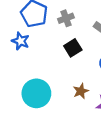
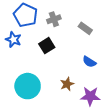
black square: (73, 48) -> (47, 46), moved

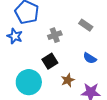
gray cross: (54, 19) -> (55, 35), moved
black square: (47, 46) -> (50, 61), moved

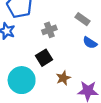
blue semicircle: (90, 58) -> (90, 43), moved

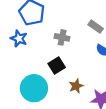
gray cross: (49, 30) -> (62, 37), turned 32

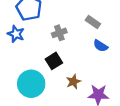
gray cross: (62, 37) -> (59, 33), turned -32

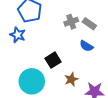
gray cross: (59, 33) -> (71, 22), moved
blue semicircle: (100, 46) -> (86, 46), moved

